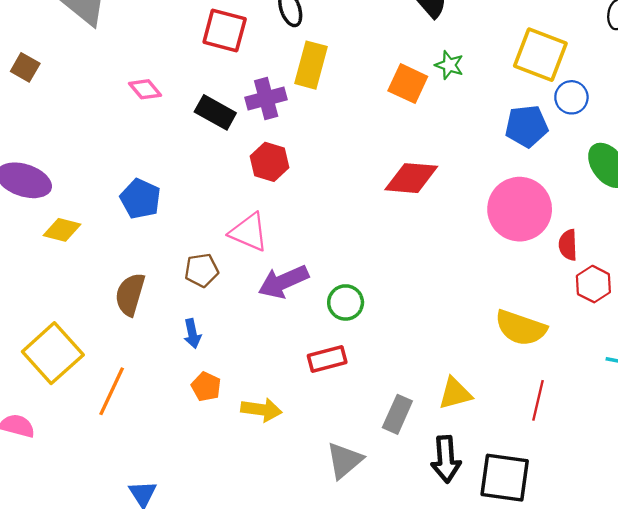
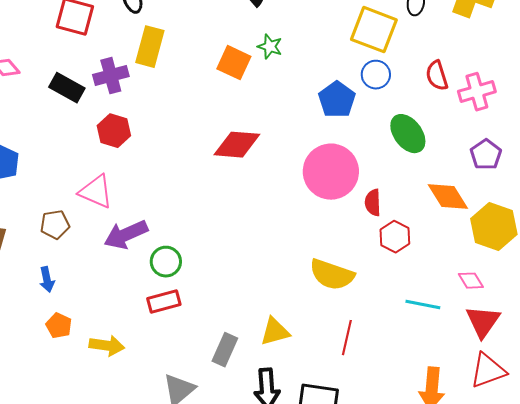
yellow square: (540, 55) -> (374, 30), moved
blue pentagon: (527, 126) -> (337, 100), turned -30
green circle: (346, 302) -> (166, 262), moved

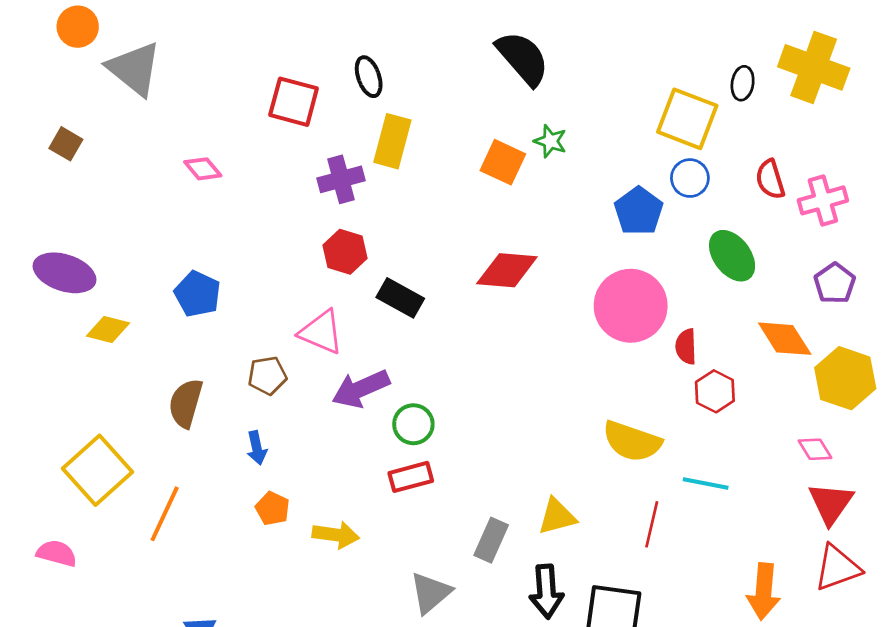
black rectangle: (67, 88) -> (400, 298), moved
cyan line: (423, 305) -> (706, 483), moved

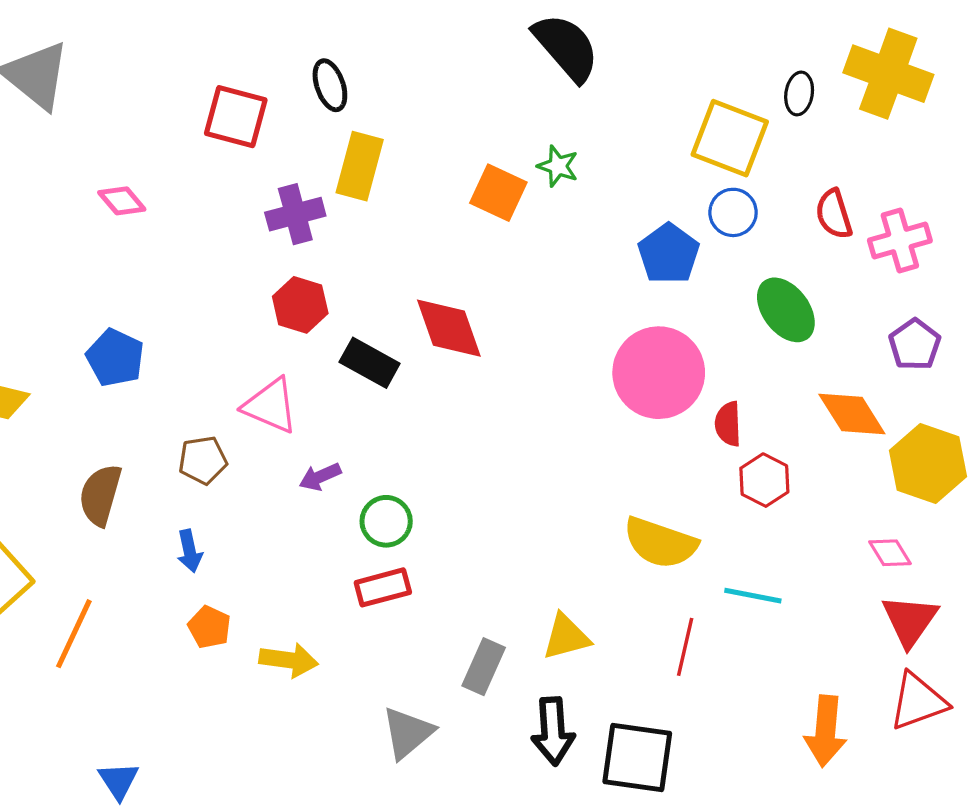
black semicircle: (523, 58) -> (566, 47), moved
red diamond: (507, 270) -> (449, 328), moved, turned 66
purple arrow: (361, 389) -> (320, 477), size x0.6

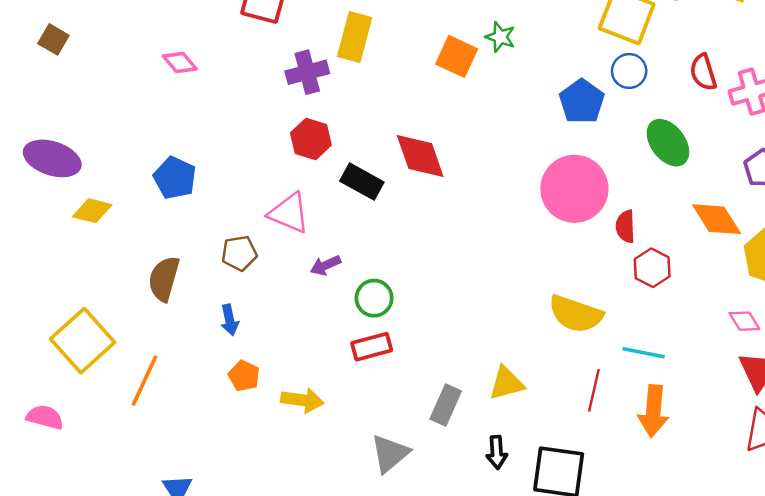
black arrow: (553, 731) -> (497, 452), size x0.7
orange arrow: (826, 731) -> (653, 411), moved

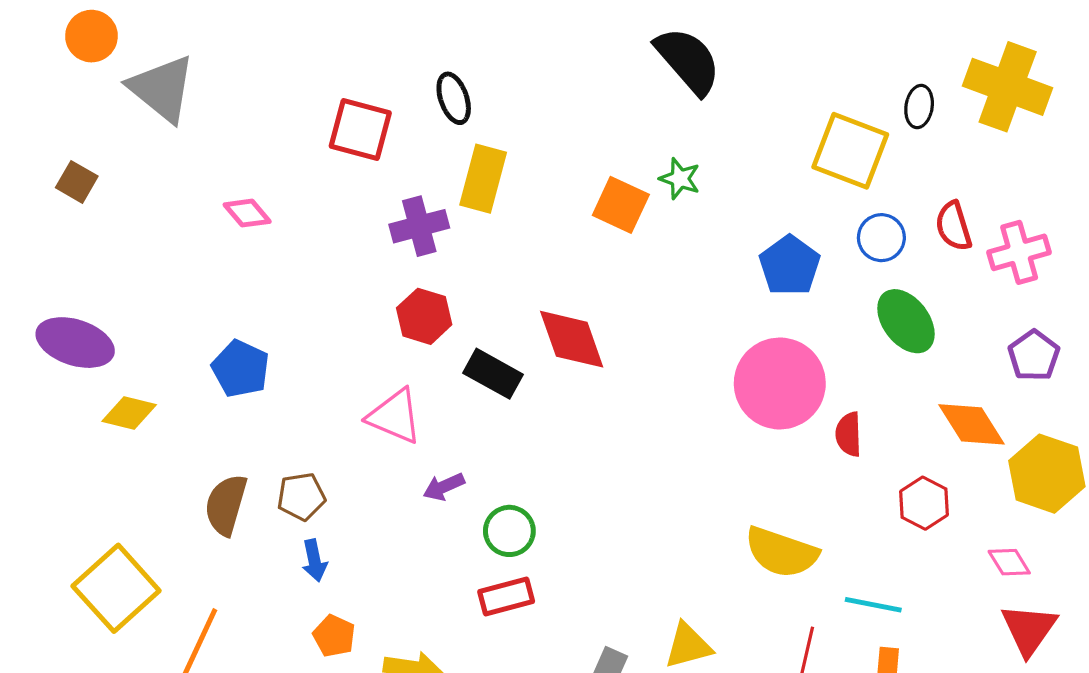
blue circle: (629, 71) -> (881, 238), moved
brown pentagon: (239, 253) -> (301, 497), moved
red hexagon: (652, 268) -> (924, 503), moved

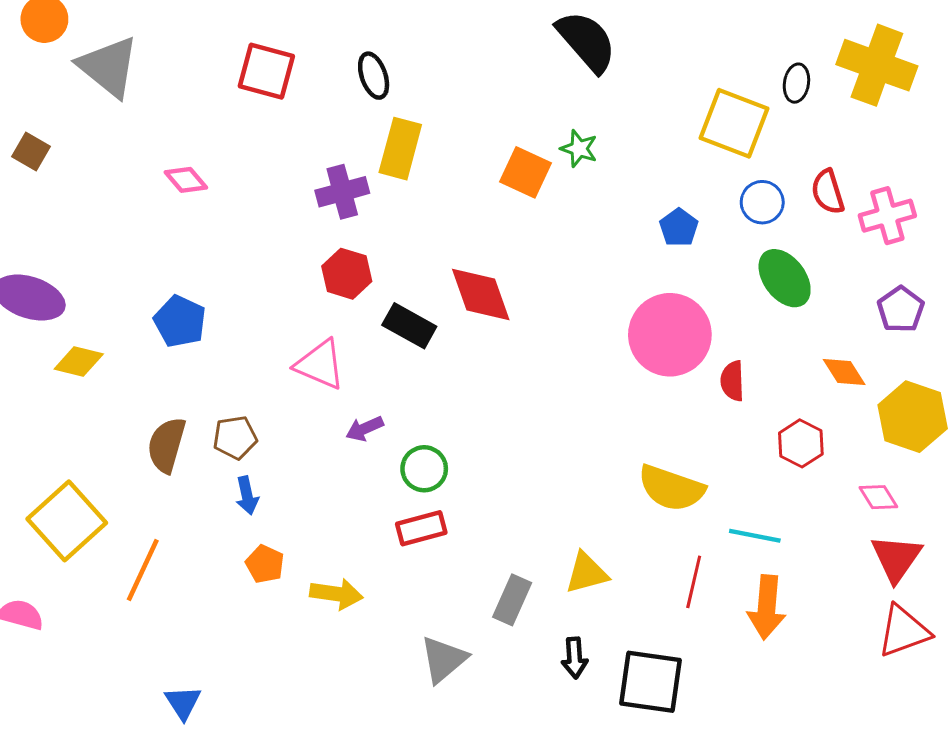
red square: (360, 129) -> (266, 71), moved
blue pentagon: (790, 265) -> (679, 228), size x0.7
orange diamond: (972, 424) -> (844, 372), size x0.7

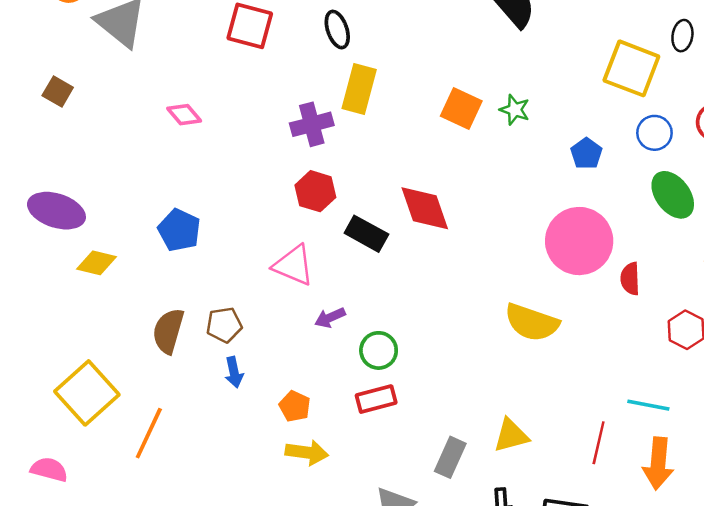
green star: (579, 149) -> (515, 110), moved
yellow semicircle: (671, 488) -> (532, 322), moved
orange pentagon: (265, 564) -> (295, 406), moved

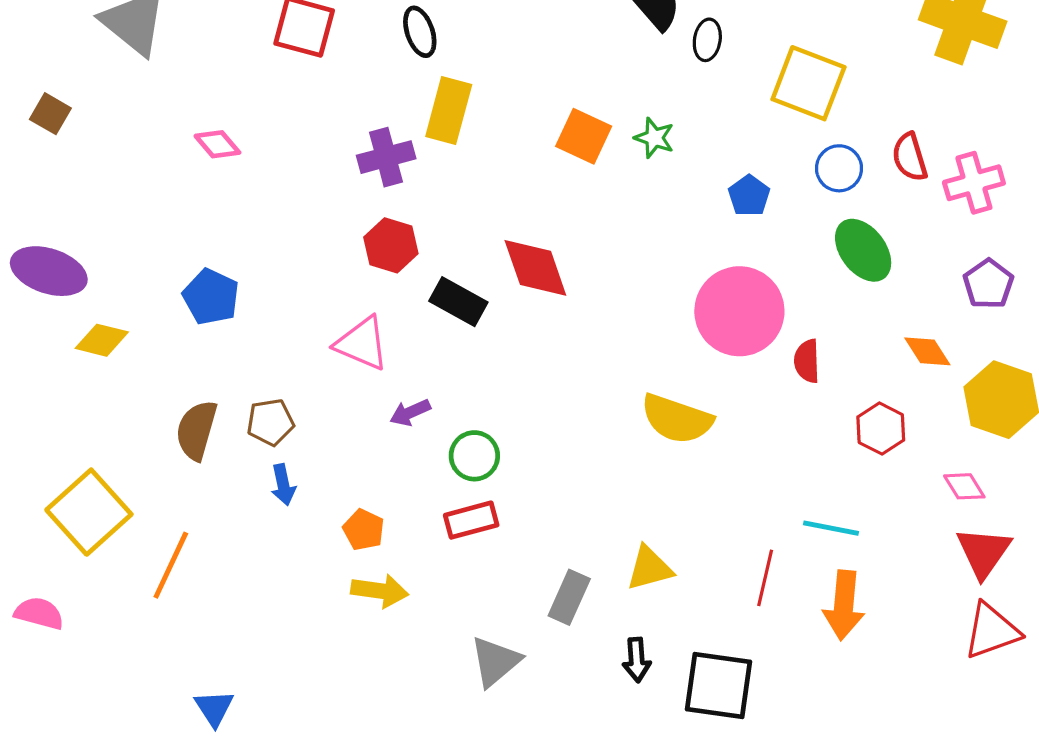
black ellipse: (682, 36) -> (707, 40), moved

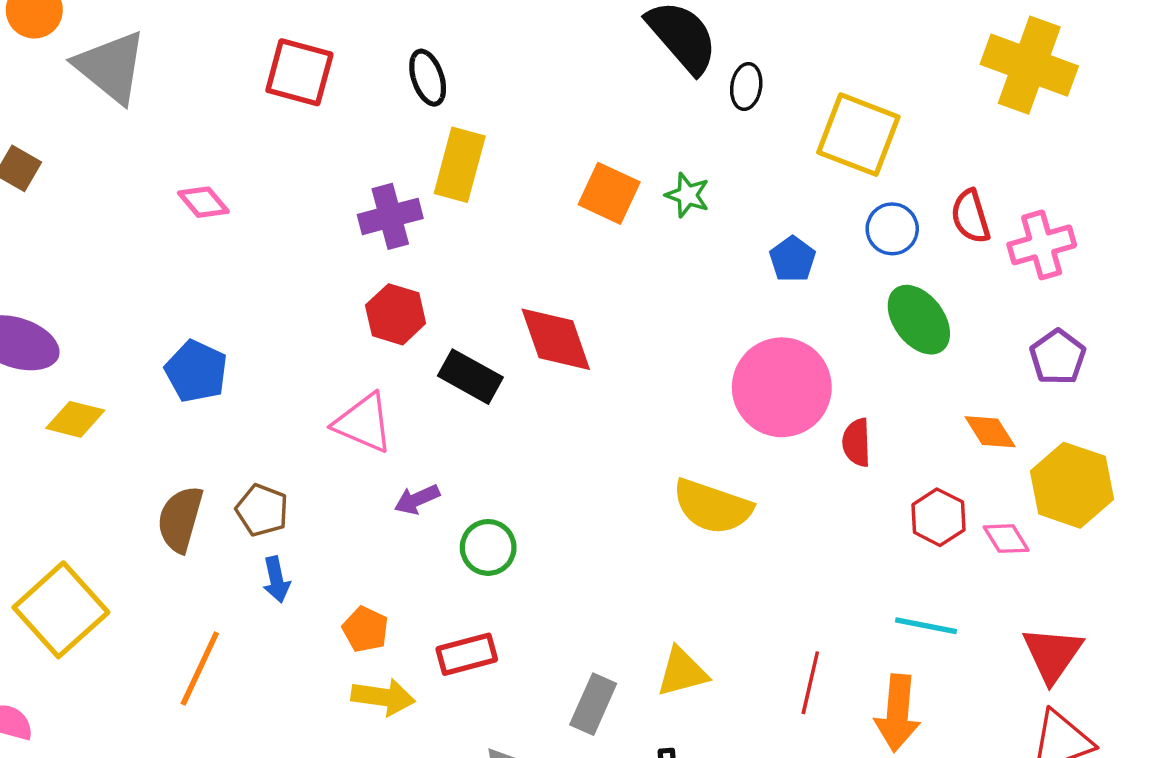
brown pentagon: (270, 422) -> (262, 510), turned 30
pink diamond: (964, 486) -> (1006, 539), moved
red rectangle: (471, 520) -> (467, 654), moved
cyan line: (831, 528) -> (926, 626), moved
orange line: (171, 565) -> (200, 669), moved

